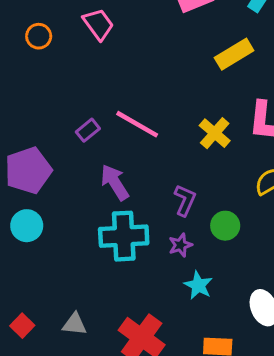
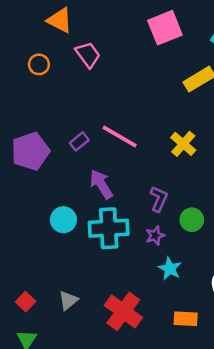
purple pentagon: (28, 170) -> (30, 151), moved
cyan circle: (27, 226) -> (63, 220), moved
gray triangle: (74, 324) -> (68, 300), turned -45

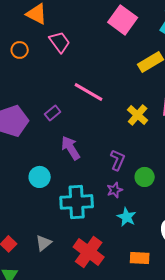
pink square: (165, 28) -> (123, 20), turned -32
pink line: (120, 137) -> (89, 92), moved
cyan cross: (109, 228) -> (77, 202), moved

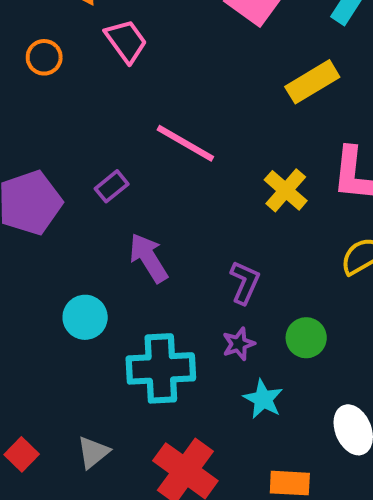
green circle: (145, 177) -> (306, 338), moved

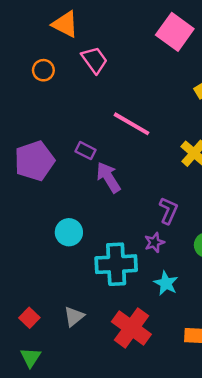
purple rectangle: (112, 186) -> (85, 151), turned 66
purple arrow: (149, 258) -> (108, 177), moved
purple star: (239, 344) -> (154, 242), moved
cyan star: (263, 399) -> (166, 283), moved

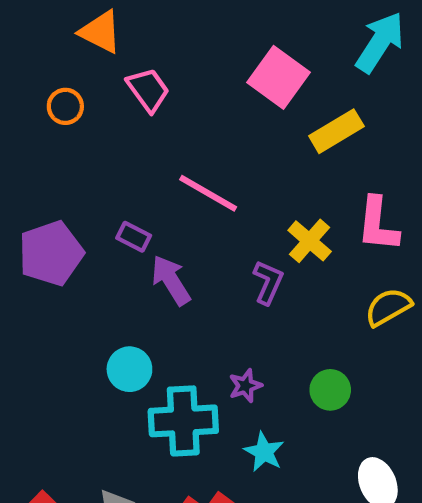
pink square: (175, 32) -> (278, 77), moved
purple L-shape: (168, 211) -> (268, 282), moved
cyan circle: (69, 232) -> (129, 369), moved

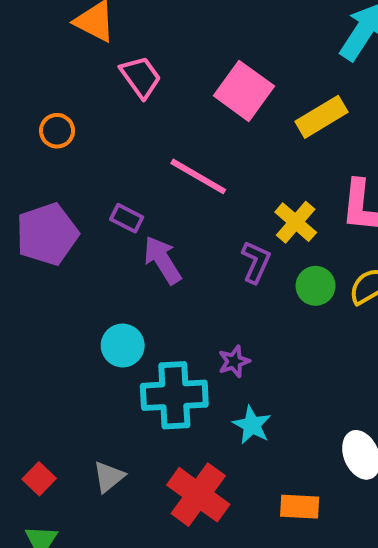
pink square: (278, 77) -> (244, 91), moved
orange circle: (65, 106) -> (57, 131), moved
green circle: (330, 390) -> (316, 286), moved

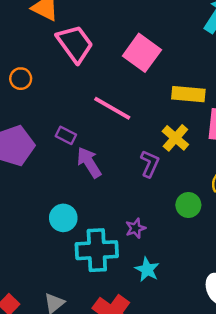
pink trapezoid: (141, 77) -> (75, 44), size x1.4
yellow rectangle: (322, 117) -> (188, 94), moved, turned 36
green circle: (316, 286) -> (188, 205), moved

